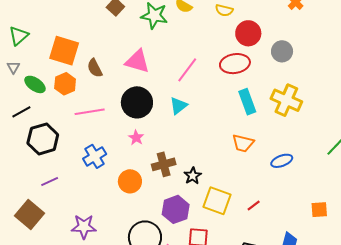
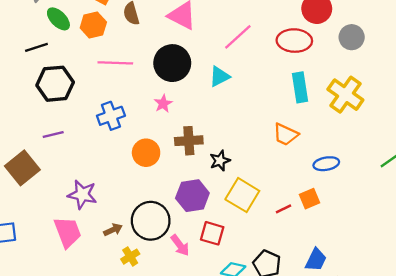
orange square: (319, 210) -> (309, 199), moved, turned -30

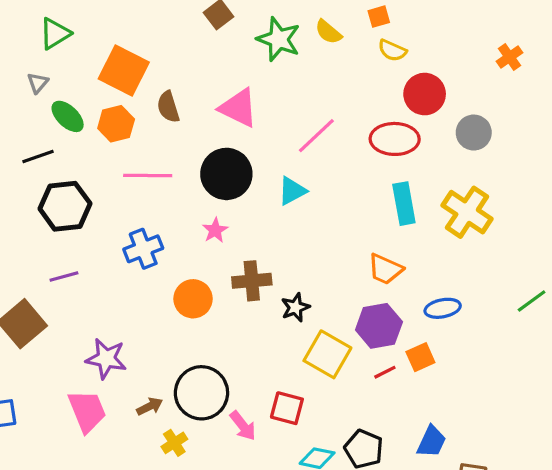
purple hexagon: (192, 196) -> (379, 326), moved

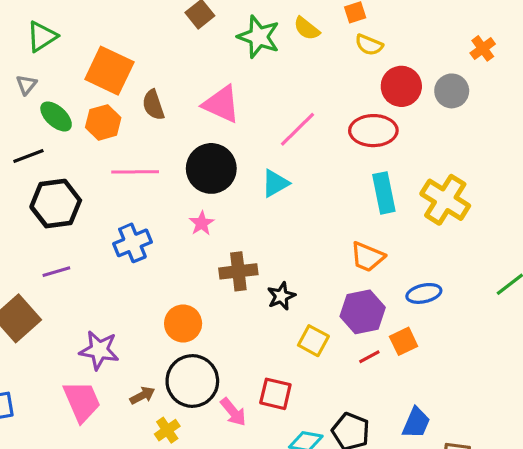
gray circle: (474, 133) -> (452, 91), moved
orange circle: (193, 299) -> (183, 323), moved
yellow square: (327, 354) -> (313, 341), size x0.7

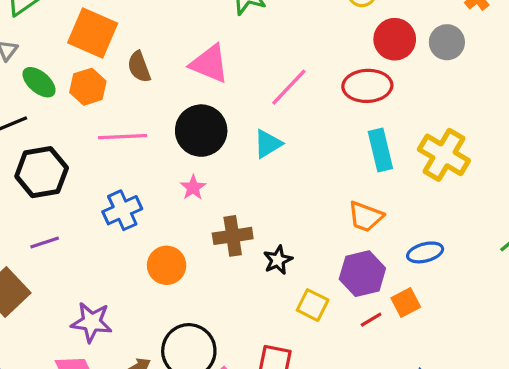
orange circle: (183, 323) -> (167, 265), moved

